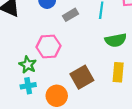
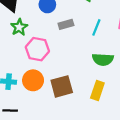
green star: (28, 65) -> (19, 27), moved
orange circle: (57, 96) -> (33, 80), moved

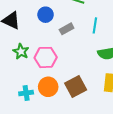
green star: (19, 27) -> (21, 52), moved

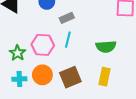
cyan line: (95, 25) -> (68, 40), moved
green star: (21, 52) -> (17, 53), moved

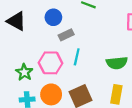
gray rectangle: (67, 18) -> (66, 35), moved

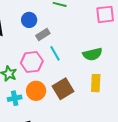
cyan line: (77, 57) -> (55, 53), turned -35

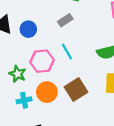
blue circle: (29, 20) -> (28, 29), moved
gray rectangle: (43, 35) -> (65, 20), moved

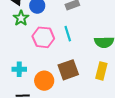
green star: (18, 74) -> (21, 18), moved
orange circle: (47, 92) -> (44, 81), moved

